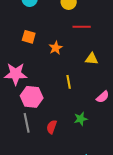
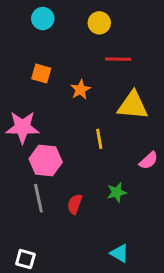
yellow triangle: (92, 59) -> (133, 105), size x1.6

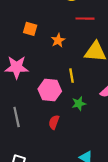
pink hexagon: (46, 161) -> (50, 90), moved
green star: (117, 192) -> (79, 104), moved
gray line: (38, 198) -> (17, 117), moved

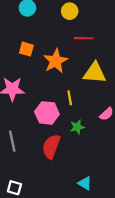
orange star: (58, 40) -> (56, 61), size x1.6
red semicircle: (54, 122) -> (51, 147), size x1.6

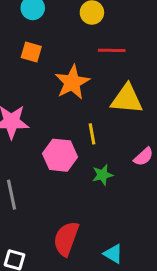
orange square: (26, 49) -> (31, 52), moved
red semicircle: (51, 147) -> (66, 239), moved

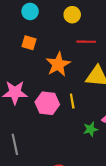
pink hexagon: (60, 155) -> (47, 103), moved
green star: (103, 175) -> (91, 129), moved

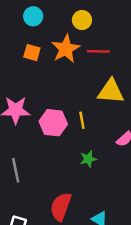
orange star: (58, 64) -> (66, 49), moved
green star: (91, 129) -> (88, 159), moved

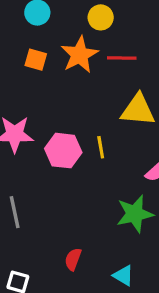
green star: (88, 159) -> (135, 214), moved, size x1.6
red semicircle: (61, 207) -> (73, 259), size x0.6

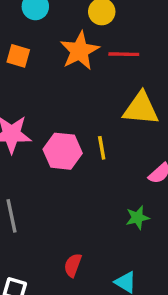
orange square: (36, 60) -> (18, 56), moved
green star: (135, 214) -> (137, 218), size x0.6

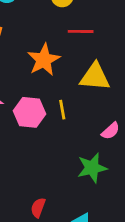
orange star: (80, 51) -> (44, 60), moved
green star: (137, 218) -> (92, 168), size x1.5

